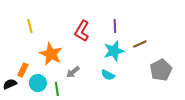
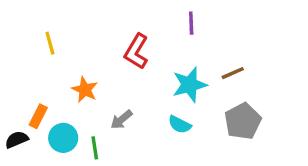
purple line: (115, 26) -> (191, 23), moved
orange star: (51, 54) -> (85, 90), size x0.7
gray pentagon: (161, 70) -> (243, 121), moved

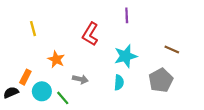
brown line: (233, 73) -> (172, 49), moved, turned 48
gray arrow: (121, 120) -> (80, 79), turned -128
cyan semicircle: (180, 125) -> (119, 83), turned -112
green line: (95, 148) -> (63, 98), turned -32

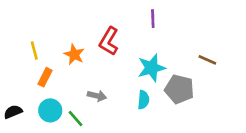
yellow line: (33, 29) -> (34, 51), moved
orange star: (56, 59) -> (74, 55), moved
orange rectangle: (25, 77) -> (45, 77), moved
gray pentagon: (161, 80) -> (179, 89), moved, turned -30

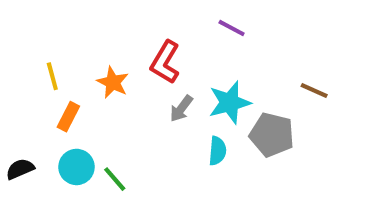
purple line: (153, 19) -> (232, 28), turned -60
gray arrow: (97, 96) -> (181, 109), moved, turned 114

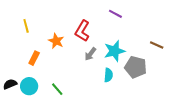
yellow line: (52, 76) -> (26, 26), moved
cyan circle: (76, 167) -> (29, 86), moved

